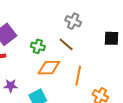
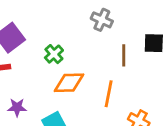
brown line: (66, 44) -> (124, 55), moved, turned 49
green cross: (38, 46) -> (54, 54), turned 32

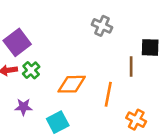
green cross: (54, 54) -> (31, 70), moved
brown line: (124, 55) -> (131, 66), moved

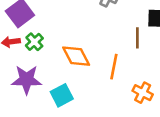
orange diamond: (72, 84) -> (76, 56), turned 64
purple star: (23, 107) -> (27, 80), size x1.6

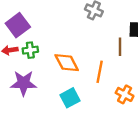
green cross: (34, 42) -> (30, 50), turned 35
cyan square: (62, 95) -> (70, 98), moved

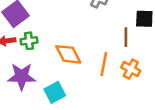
orange cross: (125, 94) -> (131, 69), moved
cyan square: (70, 98) -> (55, 92), moved

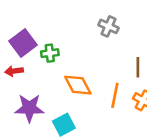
green cross: (29, 41) -> (50, 53), moved

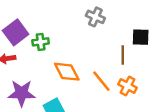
orange line: (115, 95) -> (101, 81), turned -50

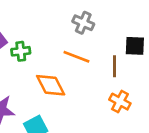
orange line: (101, 81) -> (76, 57), moved, turned -30

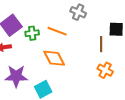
orange line: (76, 57) -> (57, 31), moved

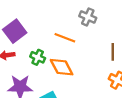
green cross: (32, 33) -> (38, 57), moved, turned 32

